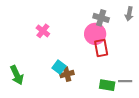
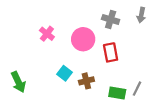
pink circle: (95, 34) -> (83, 39), moved
brown cross: (67, 74) -> (86, 81), moved
gray line: (125, 81) -> (137, 89), turned -64

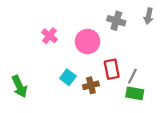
red rectangle: (111, 52) -> (112, 69), moved
gray line: (137, 89) -> (132, 76), moved
green rectangle: (117, 93) -> (135, 93), moved

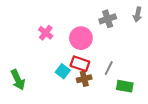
gray cross: (116, 21) -> (108, 19), turned -35
red rectangle: (112, 69) -> (80, 64), moved, turned -60
gray line: (132, 76) -> (109, 68), moved

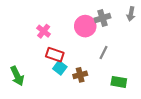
pink circle: (81, 38) -> (85, 26), moved
red rectangle: (80, 64) -> (55, 55), moved
gray line: (109, 68) -> (104, 53), moved

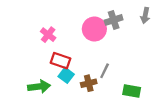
gray line: (104, 53) -> (105, 71), moved
green arrow: (17, 76) -> (39, 87), moved, turned -72

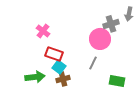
gray cross: (114, 20) -> (111, 24), moved
pink circle: (94, 29) -> (100, 39), moved
brown cross: (89, 83) -> (63, 79), moved

